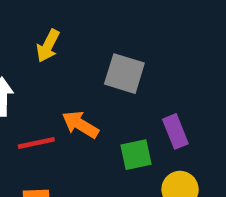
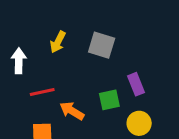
yellow arrow: (48, 46) -> (58, 42), moved
orange arrow: (80, 125) -> (72, 111), moved

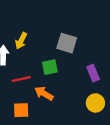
yellow arrow: (58, 42) -> (21, 41), moved
green square: (109, 100) -> (50, 67), moved

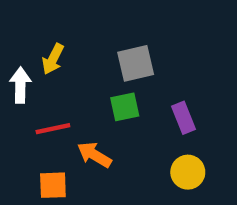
gray square: (67, 43) -> (136, 63), turned -30
green square: (50, 67) -> (125, 107), moved

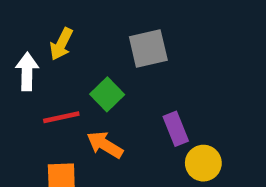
green square: (125, 107) -> (107, 94), moved, turned -32
purple rectangle: (183, 118) -> (176, 129), moved

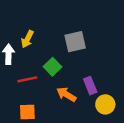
orange arrow: (105, 145) -> (66, 94), moved

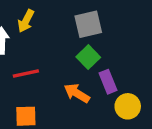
green square: (53, 67) -> (88, 57), moved

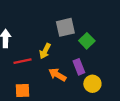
yellow arrow: (26, 21) -> (45, 51), moved
green square: (88, 57) -> (87, 41), moved

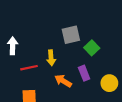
yellow arrow: (45, 51) -> (51, 58), turned -32
yellow circle: (92, 84) -> (109, 83), moved

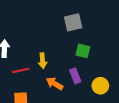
gray square: (71, 35) -> (73, 22), moved
green square: (92, 48) -> (83, 51), turned -32

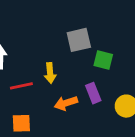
gray square: (73, 22) -> (79, 40), moved
orange arrow: (55, 84) -> (66, 103), turned -49

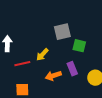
yellow arrow: (50, 73) -> (42, 55), turned 48

